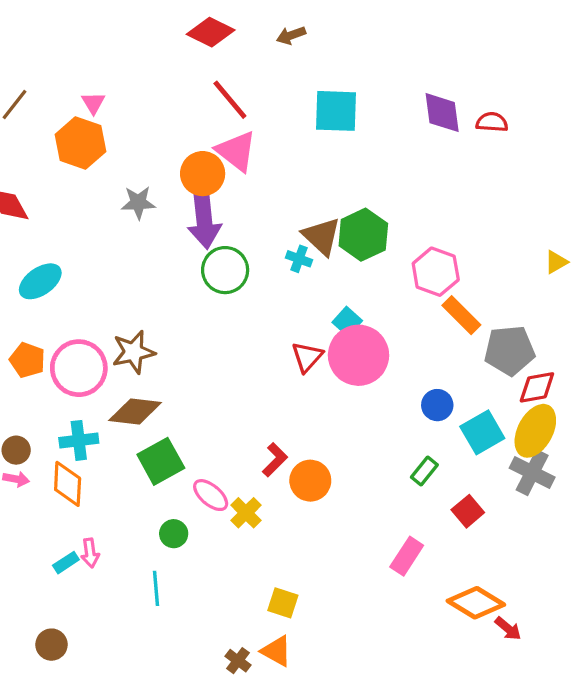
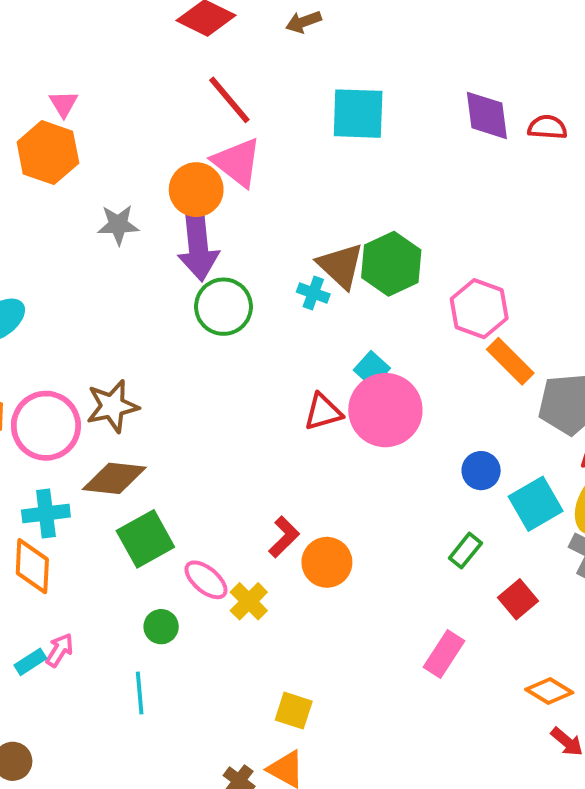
red triangle: (307, 357) -> (323, 412), turned 32
pink arrow: (90, 553) -> (60, 650), turned -140
orange diamond: (476, 603) -> (549, 691), moved, size x0.7

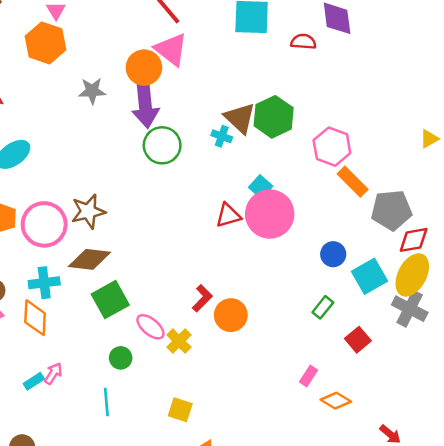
red semicircle: (547, 127) -> (303, 42), moved
pink rectangle: (444, 654) -> (309, 376), size x0.7
orange diamond: (549, 691) -> (336, 401), moved
yellow square: (294, 711) -> (180, 410), moved

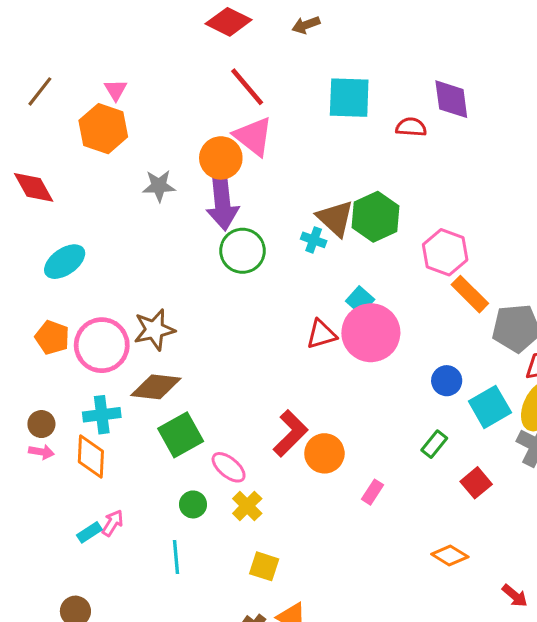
red L-shape: (202, 298) -> (290, 433), size x1.4
yellow cross: (179, 341) -> (247, 506), moved
pink rectangle: (309, 376) -> (372, 492), moved

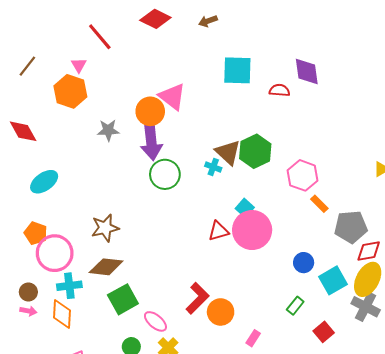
red line: (247, 87) -> (100, 37), moved
orange rectangle: (470, 294) -> (319, 204), size x0.7
pink circle: (102, 345) -> (55, 253), moved

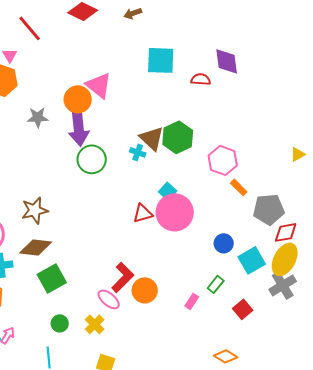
gray cross: (366, 307) -> (283, 285), turned 32
pink ellipse: (155, 321) -> (109, 299), moved
pink rectangle: (253, 338) -> (192, 301), moved

